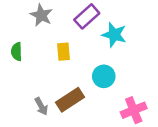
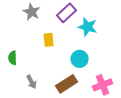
green semicircle: (17, 52) -> (13, 58), moved
brown rectangle: (70, 100) -> (67, 84), moved

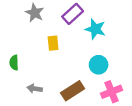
cyan circle: (80, 59) -> (99, 65), moved
gray arrow: (32, 82) -> (35, 89), turned 128

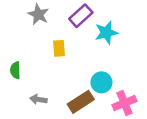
cyan star: (95, 29) -> (106, 33), turned -30
cyan circle: (99, 65) -> (101, 82), moved

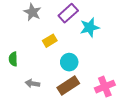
yellow rectangle: (59, 48) -> (50, 41), turned 64
cyan circle: (101, 82) -> (69, 62), moved

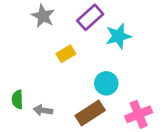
green semicircle: (13, 59) -> (17, 99), moved
cyan circle: (69, 62) -> (106, 83), moved

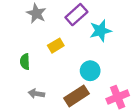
green semicircle: (17, 99) -> (25, 62), moved

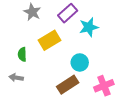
yellow rectangle: (56, 46) -> (49, 40), size x1.5
gray arrow: (36, 94) -> (16, 78), moved

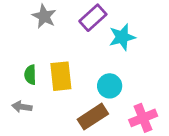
yellow rectangle: (49, 40) -> (61, 76), moved, turned -65

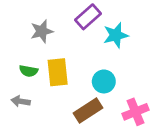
gray star: (44, 16) -> (42, 31), moved, turned 30
green semicircle: (30, 75) -> (29, 71), turned -78

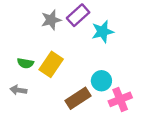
gray star: (42, 31) -> (51, 20), moved
yellow rectangle: (58, 72) -> (51, 64), turned 40
cyan circle: (104, 81) -> (101, 81), moved

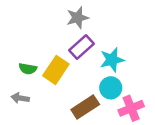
purple rectangle: (78, 15) -> (81, 47), moved
gray star: (51, 20) -> (78, 18), moved
cyan star: (103, 32) -> (112, 60), moved

